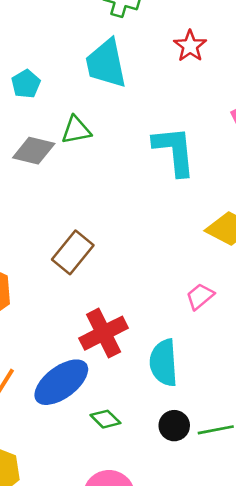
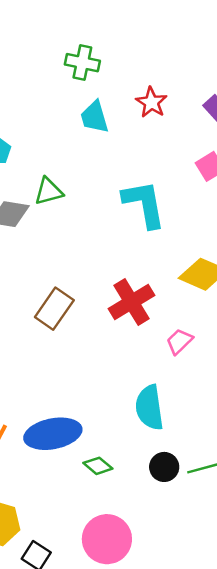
cyan trapezoid: (106, 64) -> (94, 117), moved, size x0.7
red cross: (104, 333) -> (132, 302), moved
blue ellipse: (61, 382) -> (53, 434), turned 30

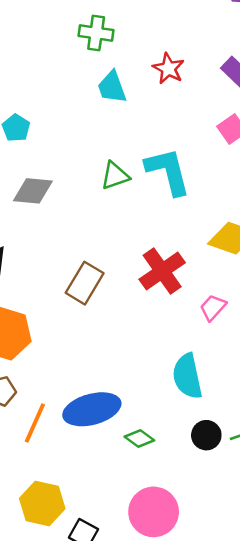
green triangle: (49, 191) -> (115, 176), moved

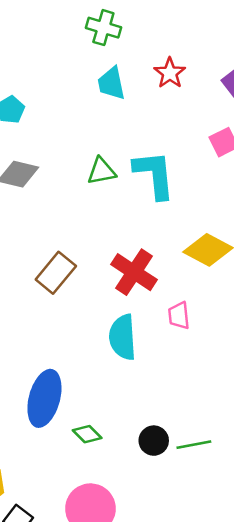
red cross: (162, 271) -> (134, 272), turned -30
pink trapezoid: (213, 307) -> (179, 316), turned -56
cyan semicircle: (187, 376) -> (123, 337), moved
blue ellipse: (92, 409) -> (44, 398), turned -68

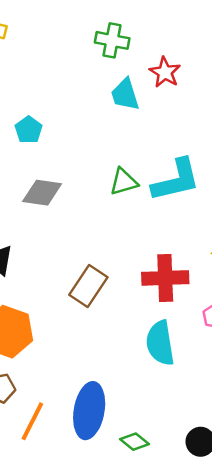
red star: (170, 73) -> (165, 72), moved
cyan L-shape: (154, 175) -> (176, 180), turned 88
red cross: (134, 272) -> (165, 278), turned -30

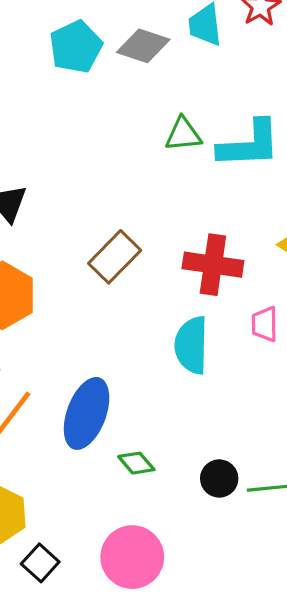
cyan pentagon: (29, 130) -> (76, 47), size x1.5
gray diamond: (42, 193) -> (143, 46), moved

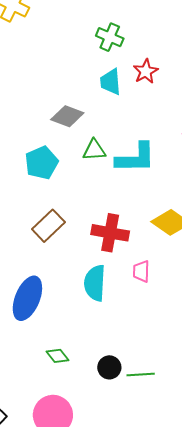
gray diamond: (143, 46) -> (67, 116), moved
cyan pentagon: (76, 47) -> (42, 163), moved
blue ellipse: (87, 413) -> (27, 298), moved

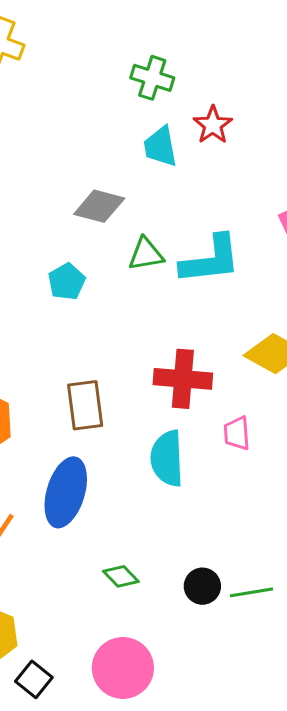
cyan pentagon: (42, 163) -> (67, 282), size x0.7
brown rectangle: (48, 226) -> (85, 405), moved, turned -48

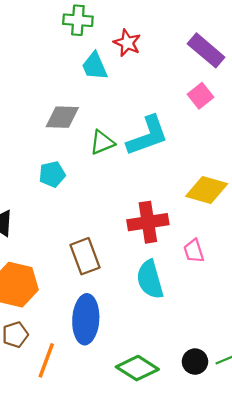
cyan pentagon: (67, 282) -> (52, 174), turned 30
green diamond: (121, 576) -> (137, 368), size x1.6

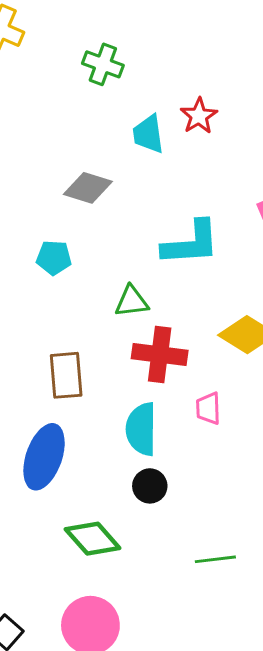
green cross: (78, 20) -> (103, 64), moved
green triangle: (102, 142) -> (132, 301), moved
black circle: (195, 362) -> (150, 486), moved

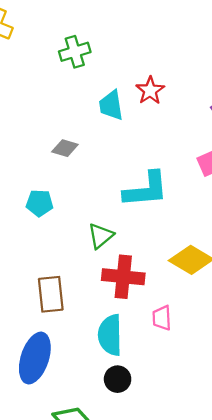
green cross: (103, 64) -> (75, 52), turned -36
gray diamond: (88, 188) -> (65, 148), size x0.7
green triangle: (132, 301) -> (101, 236), turned -32

